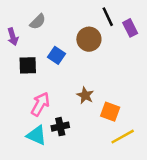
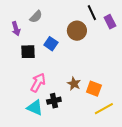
brown star: (85, 95) -> (74, 84), moved

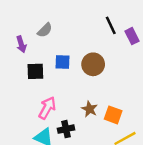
brown circle: (77, 31) -> (93, 64), moved
blue square: (51, 44) -> (62, 62), turned -32

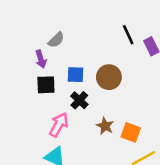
purple arrow: (21, 44) -> (41, 59), moved
black cross: (66, 129) -> (79, 100), moved, turned -35

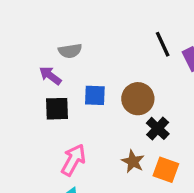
gray semicircle: (56, 40) -> (70, 51), turned 36
purple arrow: (41, 59) -> (50, 76), turned 144
black cross: (79, 100) -> (158, 128), moved

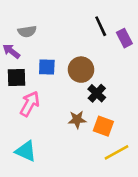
pink arrow: (73, 160) -> (30, 104), moved
brown star: (133, 162) -> (77, 120), turned -30

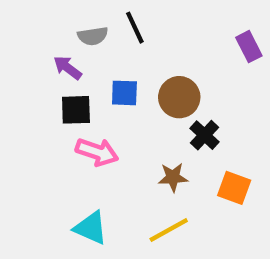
black line: (101, 26) -> (135, 28), moved
pink arrow: (30, 104) -> (97, 152), turned 80
orange square: (103, 126) -> (234, 188), moved
yellow line: (117, 152) -> (169, 230), moved

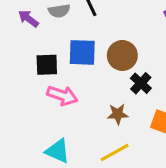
purple arrow: (67, 68) -> (28, 19), moved
blue square: (124, 93) -> (82, 52), size x1.4

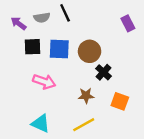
black square: (47, 65) -> (32, 47), moved

